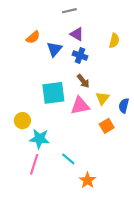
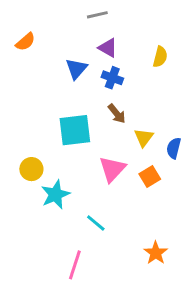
orange semicircle: (33, 37) -> (25, 42), moved
pink triangle: (80, 106) -> (112, 169), moved, turned -36
cyan star: (39, 139) -> (55, 195), turned -30
pink line: (34, 164) -> (75, 265), moved
orange star: (87, 180) -> (156, 253), moved

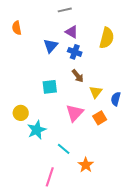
orange semicircle: (25, 42) -> (17, 28), turned 120
yellow semicircle: (160, 57) -> (107, 38), size x1.5
cyan square: (75, 130) -> (50, 87), size x0.7
orange star: (156, 253) -> (86, 165), moved

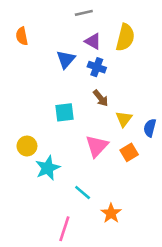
yellow semicircle: (107, 38) -> (125, 37), moved

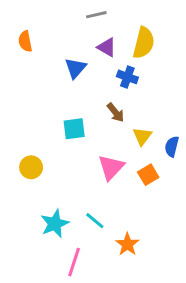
blue cross: (97, 67) -> (127, 77), moved
cyan star: (48, 168) -> (55, 224), moved

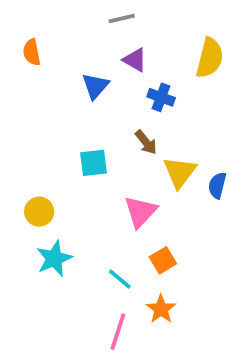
yellow semicircle: (144, 43) -> (210, 58), moved
yellow triangle: (142, 136) -> (180, 172), size x1.4
orange square: (148, 175) -> (163, 260), moved
cyan star: (55, 224) -> (54, 258), moved
pink line: (74, 262) -> (118, 332), moved

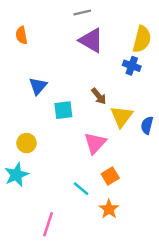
purple triangle: (135, 60) -> (91, 40), size x1.5
blue triangle: (95, 86) -> (38, 86), moved
blue cross: (161, 97) -> (132, 66), moved
cyan star: (54, 258) -> (16, 175), moved
pink line: (118, 332) -> (48, 224), moved

